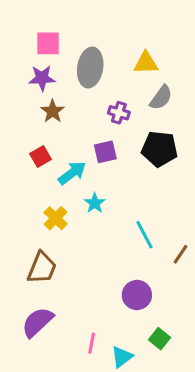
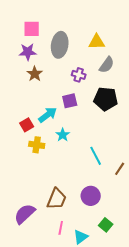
red square: (40, 156) -> (27, 125), moved
yellow cross: (56, 218) -> (37, 145), turned -35
brown trapezoid: (42, 268) -> (57, 199), moved

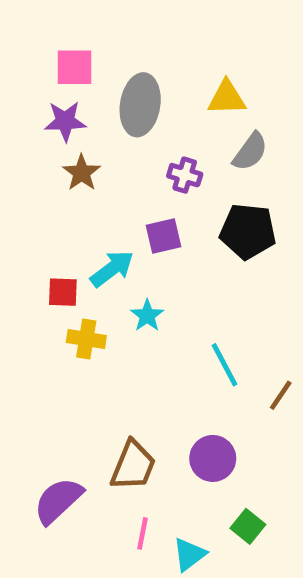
red square: (27, 125) -> (63, 292), turned 32

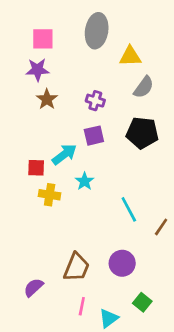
gray ellipse: (140, 105) -> (97, 31), moved
purple cross: (185, 175) -> (95, 101), moved
purple semicircle: (58, 501) -> (33, 287), size x0.7

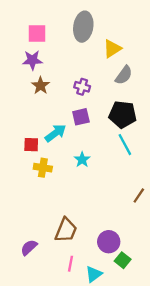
yellow triangle: (130, 56) -> (112, 49), turned -30
cyan star: (85, 181) -> (82, 160), moved
cyan line: (129, 209) -> (125, 145), moved
purple circle: (122, 263) -> (109, 242), moved

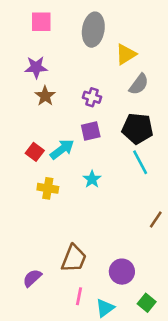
pink square: (37, 34) -> (41, 22), moved
red square: (31, 145) -> (35, 152), moved, turned 35
green square: (123, 260) -> (147, 303), moved

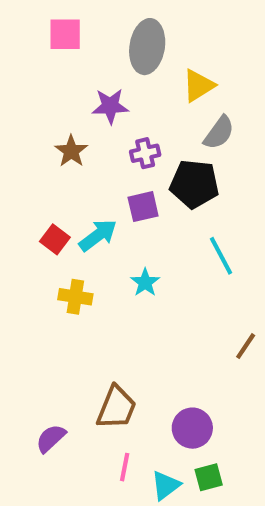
purple star: (36, 67) -> (110, 106), moved
purple cross: (92, 97) -> (145, 153), turned -30
black pentagon: (138, 128) -> (194, 184), moved
green square: (147, 303) -> (209, 477), moved, turned 36

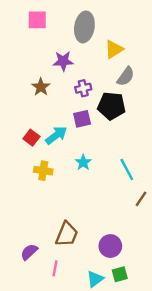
cyan line: (221, 256) -> (127, 169), moved
pink line: (125, 467) -> (55, 268), moved

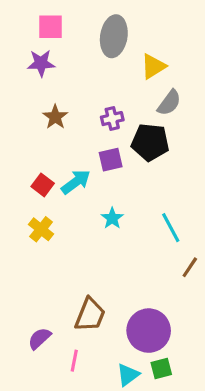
purple star: (63, 61) -> (41, 63), moved
yellow cross: (43, 171) -> (41, 229), moved, turned 30
purple circle: (110, 246) -> (149, 331), size x1.4

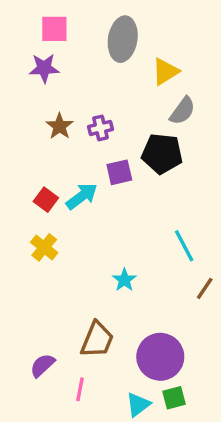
purple cross: (112, 119) -> (101, 128), moved
cyan star: (112, 218) -> (124, 280), moved

